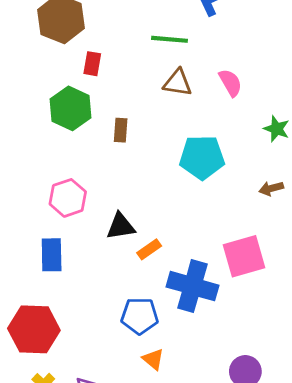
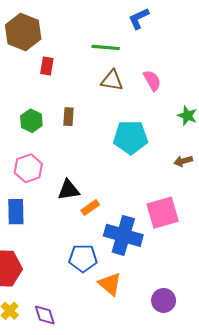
green hexagon: (70, 108) -> (31, 121), moved, size x0.7
orange triangle: (153, 359) -> (110, 284), moved, size x1.4

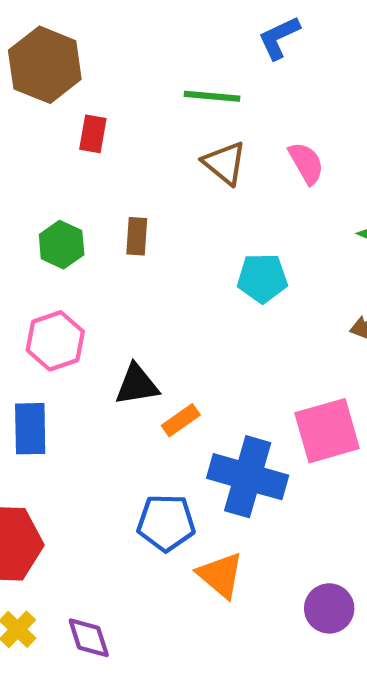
brown triangle: (112, 80) -> (225, 163), turned 30
cyan pentagon: (131, 137) -> (262, 278), size x0.7

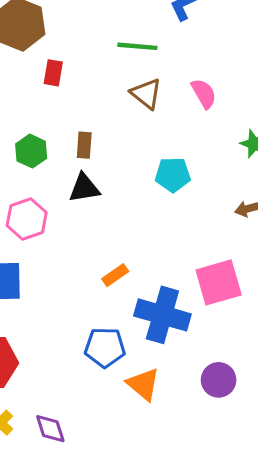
black triangle: (137, 385) -> (84, 188), moved
purple circle: (329, 608) -> (219, 380), moved

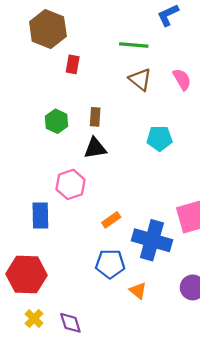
pink hexagon: (27, 219) -> (70, 184), moved
orange rectangle: (115, 275) -> (111, 220), moved
orange triangle: (143, 384) -> (138, 291), size x0.7

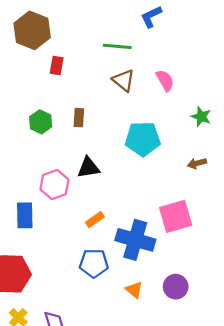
cyan pentagon: (159, 138) -> (143, 139), size x1.4
black triangle: (95, 148) -> (88, 168), moved
orange triangle: (138, 291) -> (134, 290), moved

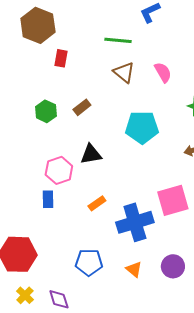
brown rectangle: (79, 118) -> (82, 107), turned 48
blue rectangle: (25, 215) -> (48, 199), moved, size x0.7
blue cross: (135, 240) -> (135, 222), turned -33
blue pentagon: (94, 263) -> (89, 262), moved

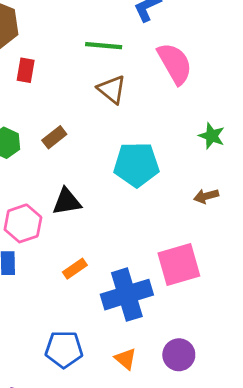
pink semicircle: (163, 72) -> (175, 63), moved, size x1.5

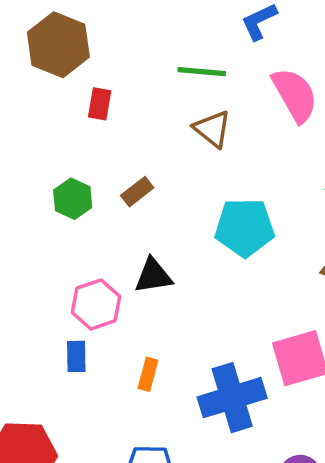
orange rectangle: (75, 269) -> (148, 374), moved, turned -40

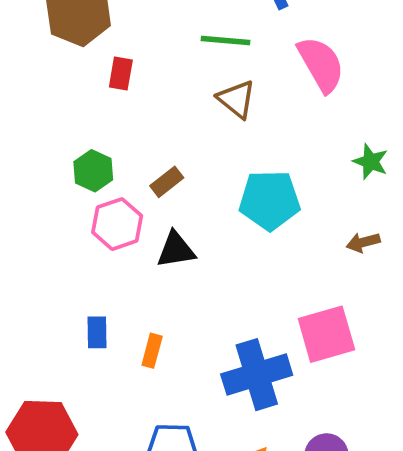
brown rectangle: (137, 192) -> (167, 182), moved
pink hexagon: (96, 304) -> (117, 224), moved
orange rectangle: (148, 374) -> (152, 351), moved

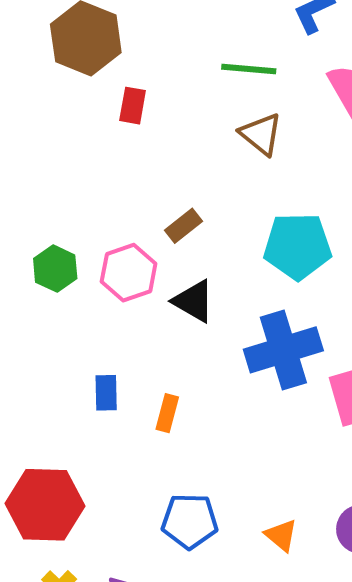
green hexagon: (93, 171) -> (55, 269), moved
black triangle: (176, 250) -> (194, 301), turned 39
blue cross: (257, 375) -> (283, 350), moved

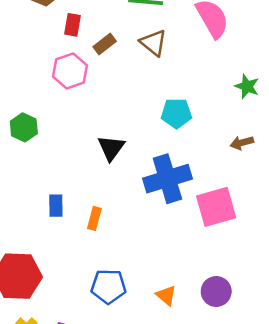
brown rectangle: (184, 226) -> (105, 44), moved
cyan pentagon: (298, 246) -> (176, 113), size x0.7
pink hexagon: (129, 273) -> (70, 71), moved
black triangle: (194, 301) -> (111, 148), turned 36

